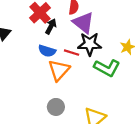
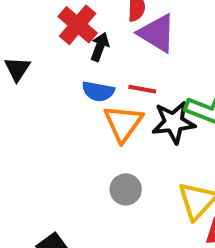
black star: (90, 44) -> (174, 122), moved

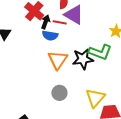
red line: (142, 89) -> (60, 22), moved
blue semicircle: (98, 91) -> (50, 36), moved

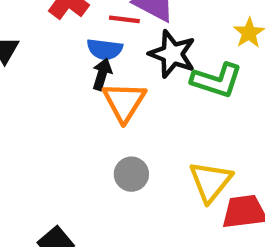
black arrow: (45, 22) -> (102, 74), moved
black star: (83, 59) -> (172, 54), moved, turned 30

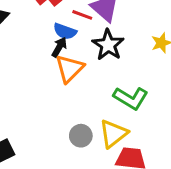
green L-shape: (217, 80) -> (131, 98), moved
gray circle: (131, 174) -> (81, 136), moved

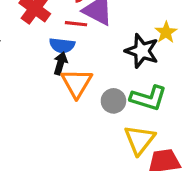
black star: (108, 45) -> (142, 51), moved
gray circle: (81, 136) -> (113, 101), moved

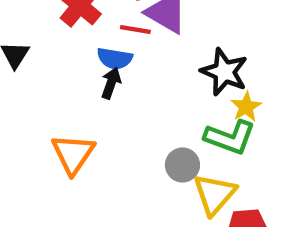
yellow star: (166, 32) -> (246, 107), moved
orange triangle: (77, 83) -> (73, 154), moved
gray circle: (113, 101) -> (182, 165), moved

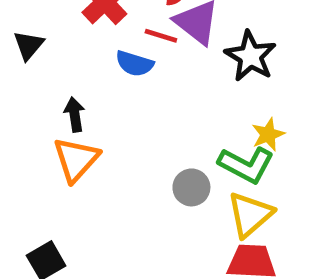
black star: (224, 72) -> (250, 56), moved
black arrow: (111, 83) -> (75, 115), moved, turned -36
yellow triangle: (215, 194) -> (250, 214), moved

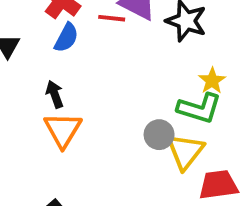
blue semicircle: (135, 64) -> (66, 38), moved, turned -68
yellow triangle: (250, 214) -> (185, 152), moved

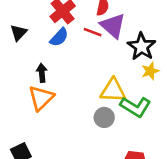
yellow star: (212, 81) -> (150, 71), moved
yellow triangle: (185, 152) -> (113, 90), moved, turned 40

